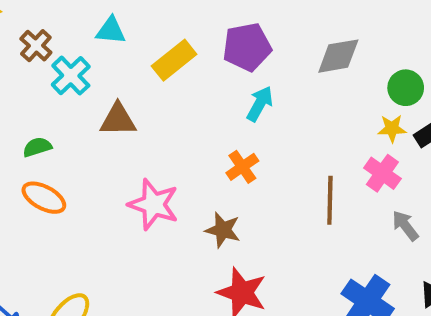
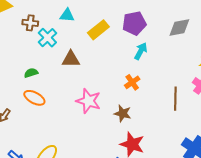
brown cross: (36, 46) -> (30, 23), turned -35

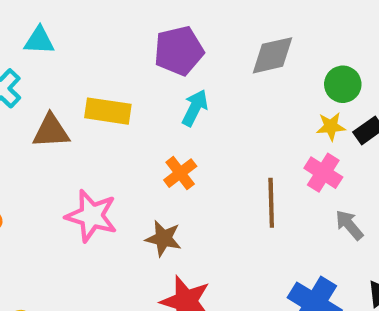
yellow rectangle: (98, 30) -> (108, 111), moved, turned 50

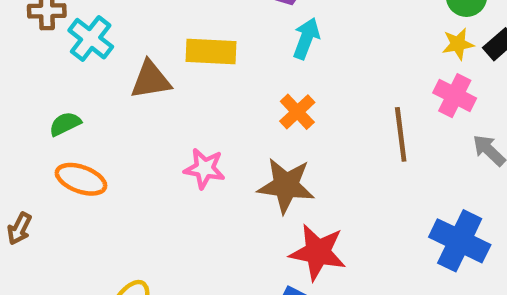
pink star: (91, 216) -> (204, 169), size x0.7
brown star: (163, 238) -> (286, 185), size x1.4

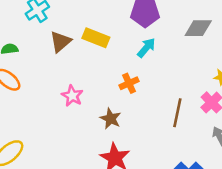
brown triangle: (151, 80) -> (60, 42), turned -50
brown star: (286, 185) -> (111, 119), size x0.7

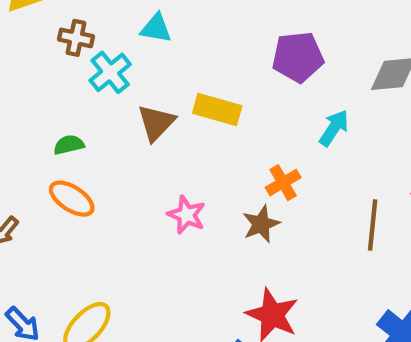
cyan arrow: (146, 48) -> (334, 128), moved
brown star: (111, 119) -> (261, 224), moved, turned 30

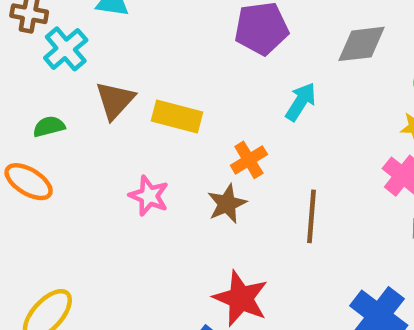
yellow rectangle: (217, 110) -> (177, 116), moved
green semicircle: (69, 145) -> (49, 127), moved
brown line: (373, 225) -> (311, 216), moved

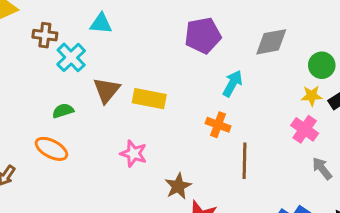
orange cross: (249, 160) -> (218, 125), moved, turned -35
brown star: (227, 204) -> (178, 186), moved

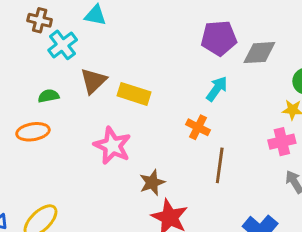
purple pentagon: (203, 35) -> (219, 38), moved
pink cross: (305, 129) -> (282, 142), turned 35
orange ellipse: (51, 149) -> (33, 132), turned -44
pink star: (134, 154) -> (112, 146), size x1.4

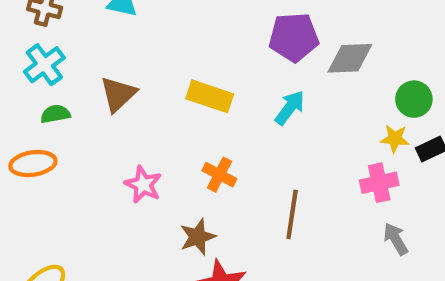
cyan cross: (63, 45) -> (44, 65), moved
yellow rectangle: (134, 94) -> (210, 96), moved
orange cross: (198, 127) -> (219, 175), moved
pink star: (112, 146) -> (143, 185), size x0.7

